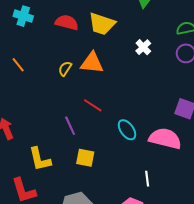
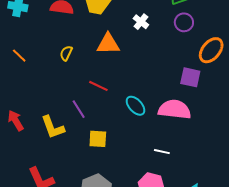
orange triangle: (92, 63) -> (108, 44), moved
yellow L-shape: (40, 159) -> (53, 127), moved
white line: (147, 179) -> (162, 152), turned -63

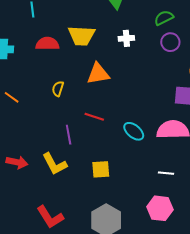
white cross: (141, 22) -> (126, 38), moved, turned -35
purple line: (79, 109) -> (69, 135), moved, turned 30
red arrow: (16, 121) -> (17, 162), turned 140

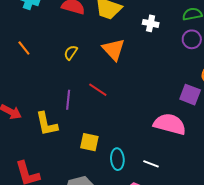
orange triangle: (98, 74) -> (114, 50), turned 40
cyan ellipse: (134, 131) -> (117, 159), moved, turned 30

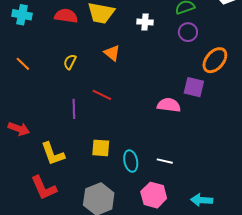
orange triangle: (114, 50) -> (112, 53), size x0.7
yellow L-shape: (47, 124) -> (53, 154), moved
pink semicircle: (170, 124) -> (169, 105), moved, size x0.7

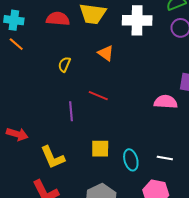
white cross: (145, 22) -> (137, 20), size x1.8
orange line: (23, 64) -> (16, 44), moved

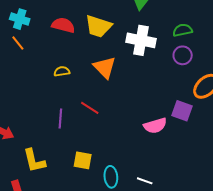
orange triangle: (106, 53) -> (105, 67), size x1.4
yellow semicircle: (64, 64) -> (62, 71), turned 49
pink semicircle: (166, 102) -> (155, 126), turned 150

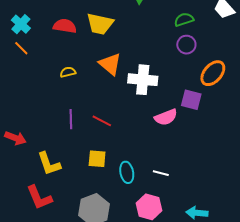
cyan cross: (20, 19) -> (21, 24), turned 30
white cross: (141, 40) -> (143, 80), moved
red line: (90, 108) -> (102, 121), moved

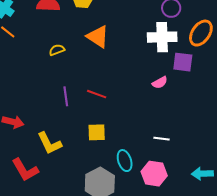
white cross: (143, 80) -> (162, 37), moved
pink semicircle: (166, 117) -> (160, 83), size x0.7
cyan ellipse: (127, 172) -> (125, 161), moved
red L-shape: (39, 198) -> (25, 170), moved

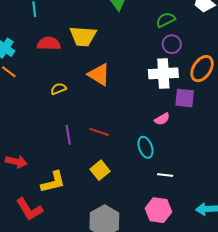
yellow square: (97, 132) -> (100, 170), turned -36
yellow L-shape: (49, 143) -> (53, 182), turned -76
cyan ellipse: (125, 161) -> (145, 147), moved

